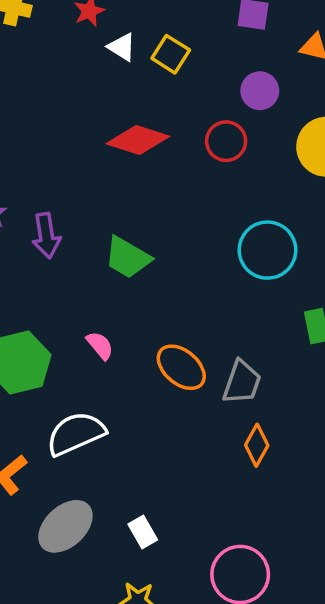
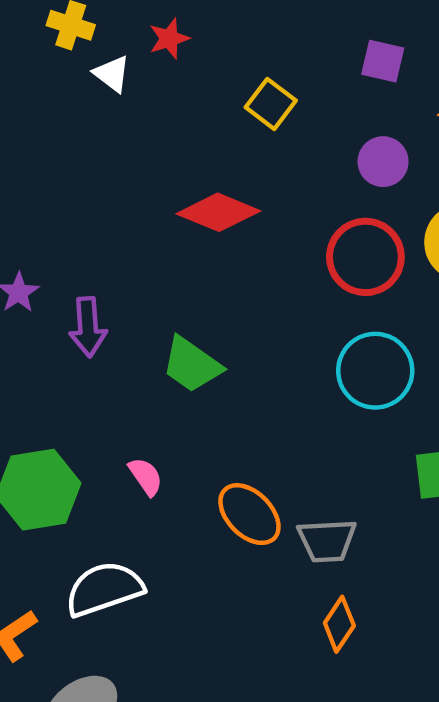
white triangle: (122, 47) -> (112, 74), moved
red circle: (226, 141) -> (365, 257), moved, size x1.4
gray trapezoid: (242, 382) -> (327, 541), turned 63

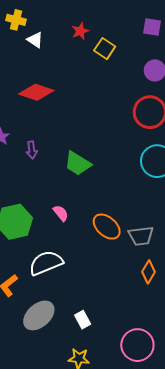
red star: (169, 39) -> (80, 31), moved
red diamond: (218, 212) -> (36, 92), moved
purple arrow: (88, 327) -> (32, 150), size x0.7

